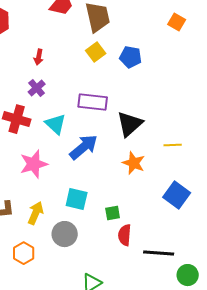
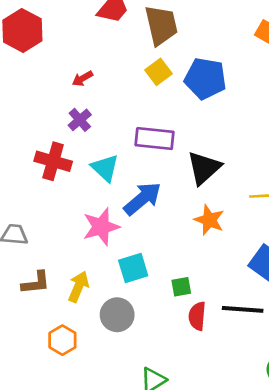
red arrow: (39, 57) -> (82, 79), turned 49
blue pentagon: (131, 57) -> (205, 79), size x1.4
pink star: (34, 164) -> (101, 227), moved
cyan square: (77, 199) -> (133, 268), turned -30
black line: (159, 253) -> (243, 309), moved

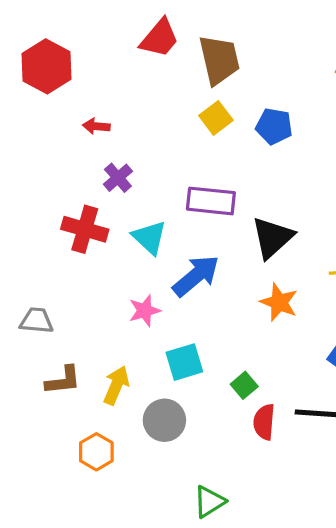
red arrow: (82, 79) -> (96, 126), moved, turned 35
blue pentagon: (205, 79) -> (274, 126), size x0.7
pink star: (101, 227) -> (145, 311), size x0.7
green square: (181, 287) -> (244, 385), turned -30

